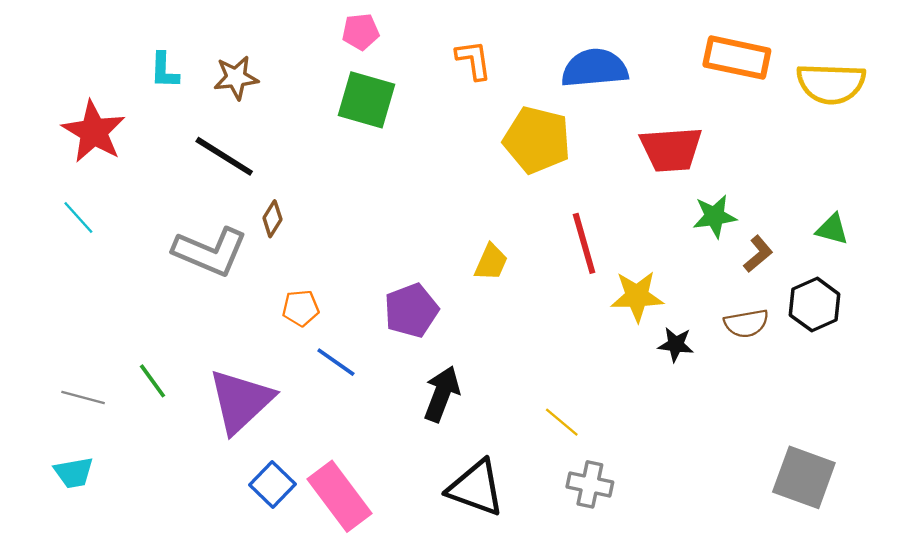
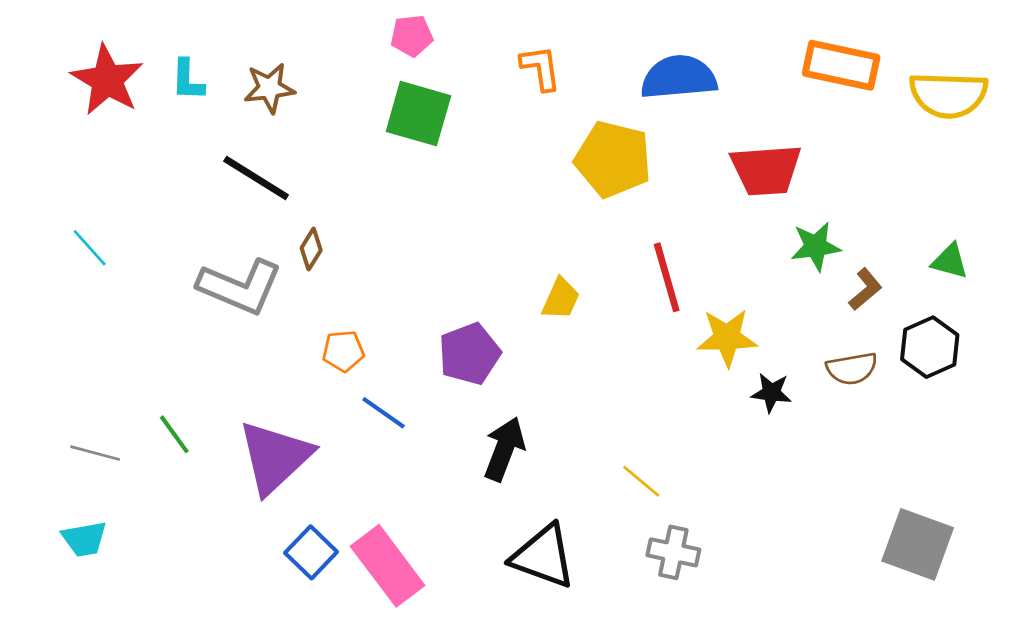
red star: (94, 132) -> (107, 80), moved

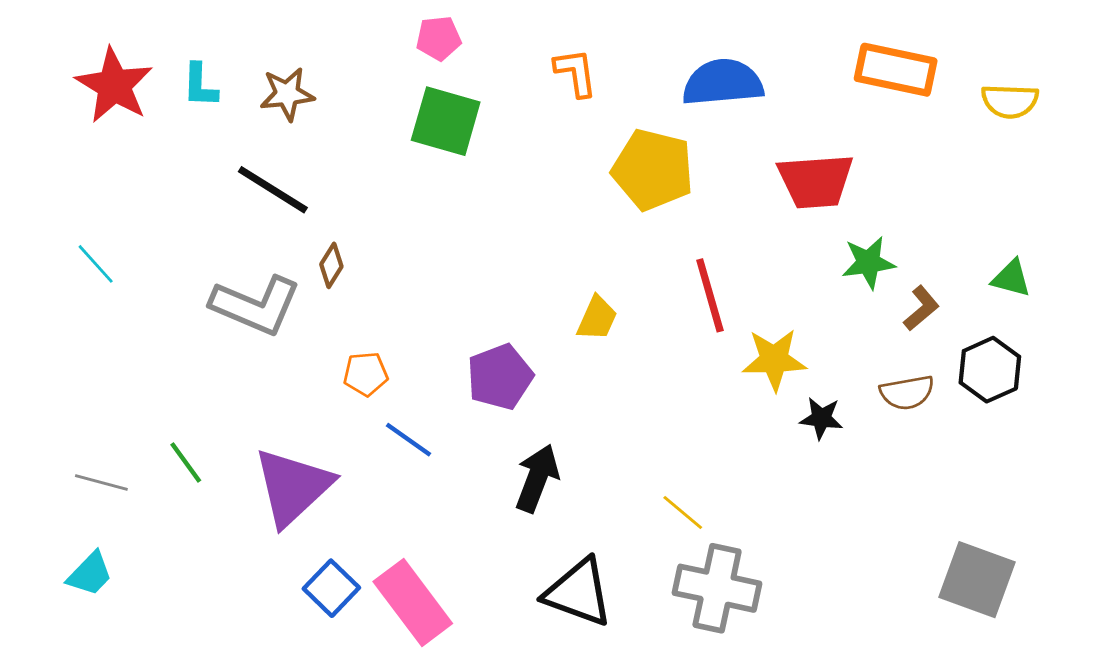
yellow semicircle: (948, 95) -> (1010, 101), size x0.7
cyan trapezoid: (84, 539) -> (90, 574), turned -36
gray cross: (673, 552) -> (717, 588), size x1.5

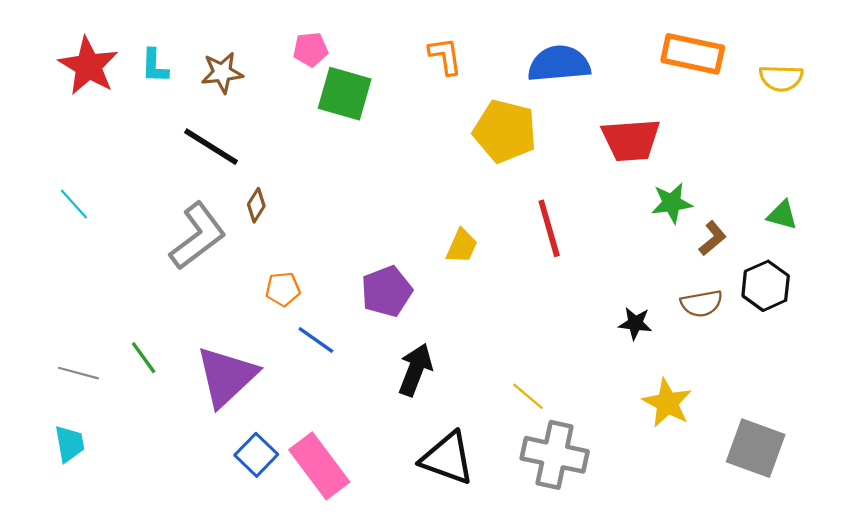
pink pentagon: (438, 38) -> (310, 49), moved
gray L-shape: (256, 305) -> (198, 236), turned -60
yellow star: (774, 360) -> (667, 403), moved, turned 30
cyan trapezoid: (90, 574) -> (70, 444), turned -54

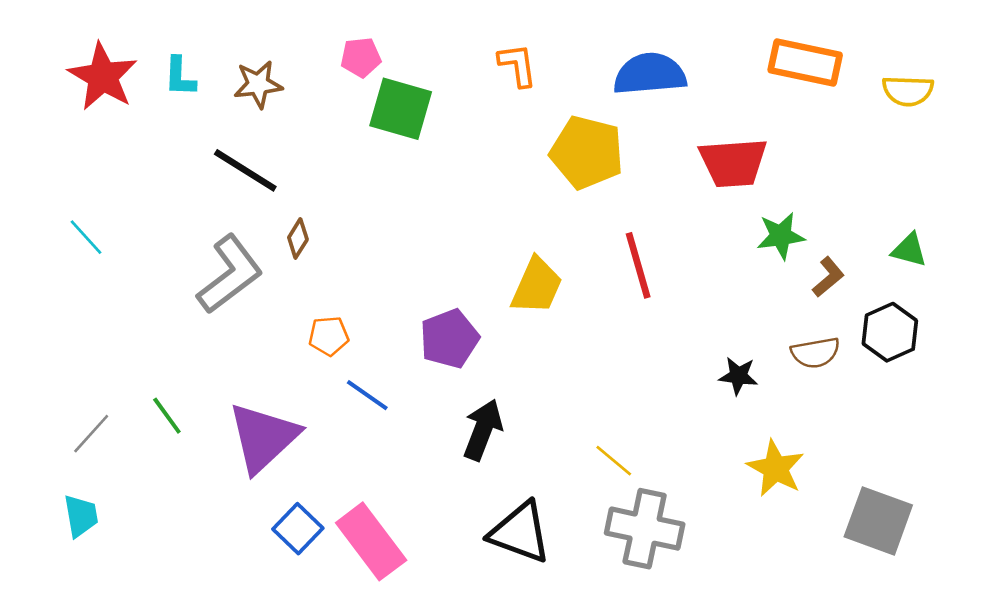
yellow trapezoid: (462, 246) -> (537, 286), size x1.4
gray line: (78, 373) -> (91, 434), turned -63

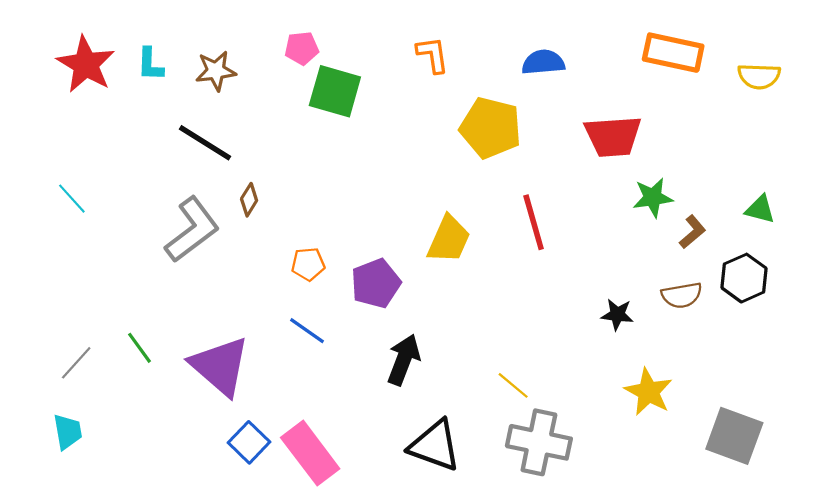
blue semicircle: (650, 74) -> (543, 62), size x0.7
orange pentagon: (329, 336) -> (308, 264), moved
purple triangle: (263, 437) -> (220, 366), turned -36

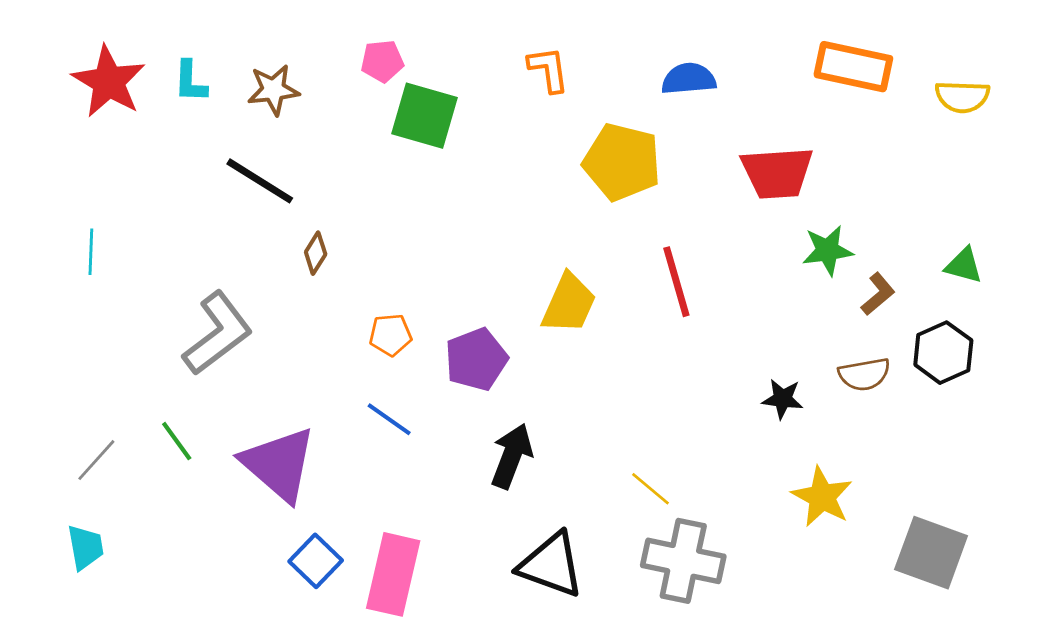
cyan line: (72, 199) -> (91, 252), turned 44
gray L-shape: (192, 230) -> (218, 333), moved
pink rectangle: (310, 453) -> (393, 574), turned 50

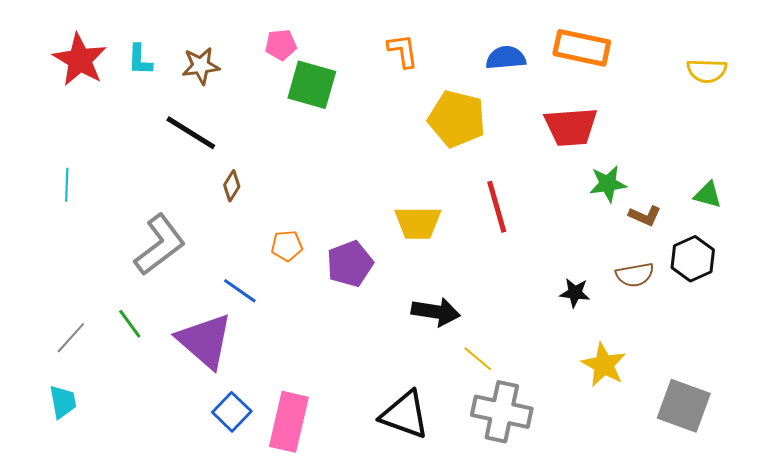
orange rectangle: (853, 67) -> (582, 48), moved
brown L-shape: (878, 294) -> (645, 216), turned 64
yellow trapezoid: (569, 304) -> (418, 223), turned 66
blue line: (389, 419) -> (240, 291), moved
black arrow: (512, 456) -> (436, 312), moved, turned 78

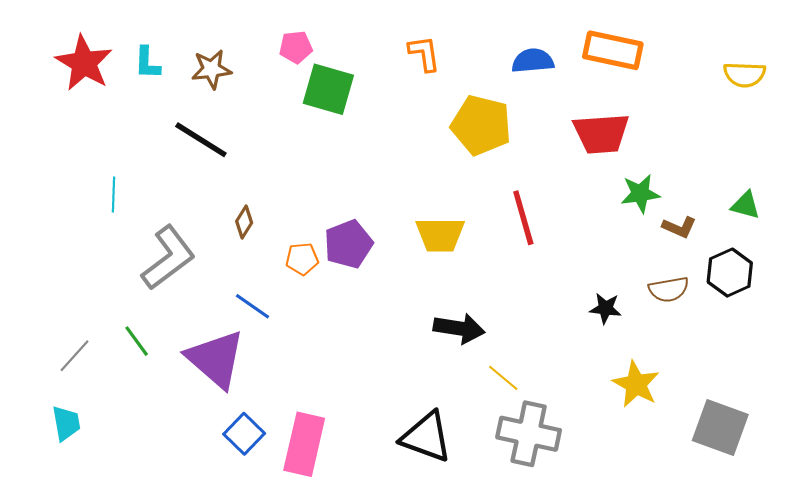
cyan line: (67, 185) -> (113, 195), moved
brown diamond: (232, 186) -> (244, 222), moved
purple pentagon: (350, 264) -> (348, 244), moved

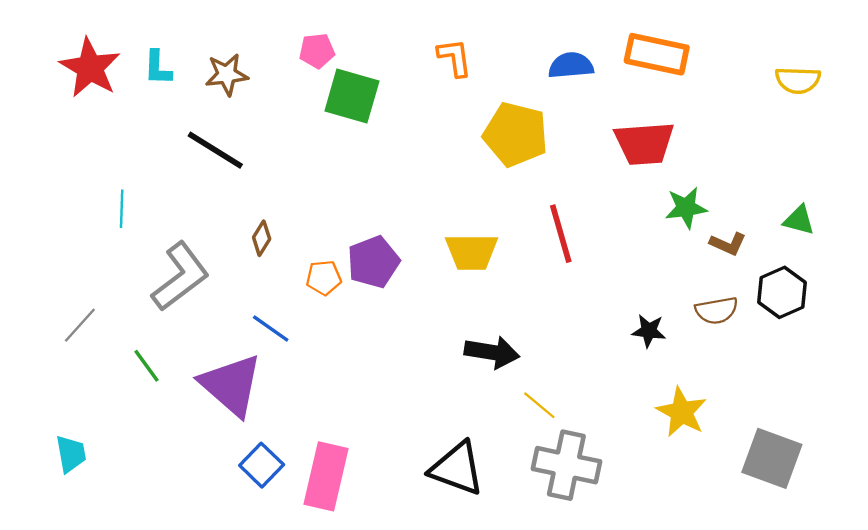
gray line: (75, 356) -> (80, 325), moved

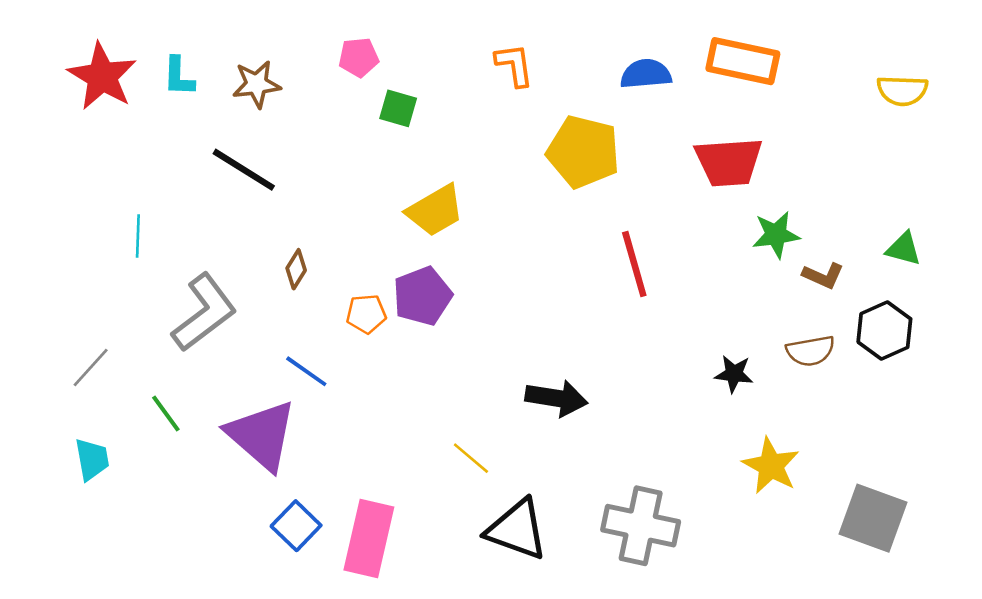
green square: (352, 96) -> (398, 108), size x0.6
yellow trapezoid: (472, 252) -> (435, 210), moved, turned -30
yellow line: (539, 405) -> (471, 458), moved
cyan trapezoid: (71, 454) -> (92, 459), moved

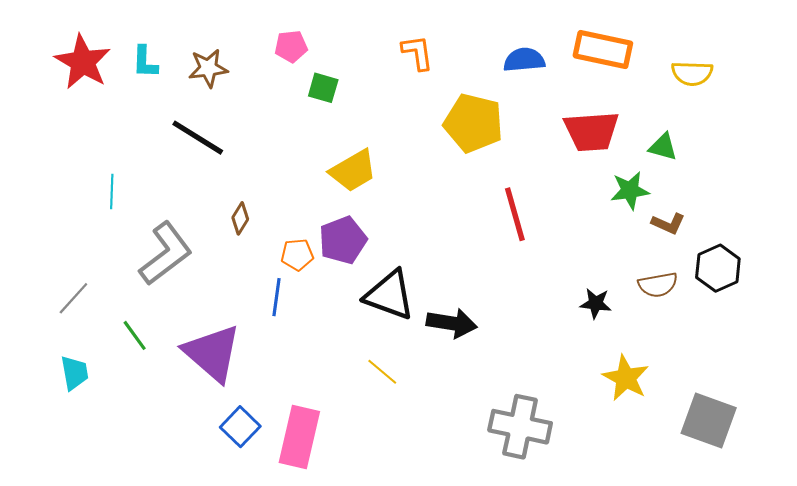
yellow semicircle: (902, 91) -> (692, 73), moved
green triangle: (904, 249) -> (663, 147), moved
blue line: (306, 371) -> (277, 297), moved, turned 63
black triangle: (517, 530) -> (389, 295), moved

